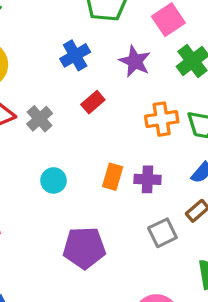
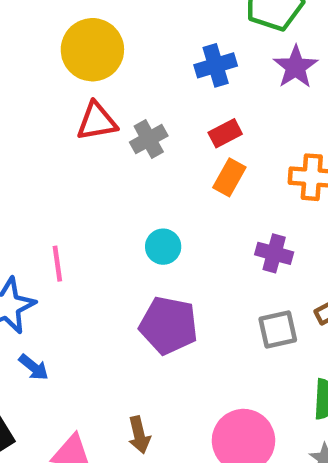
purple star: (135, 61) -> (296, 67), moved
orange rectangle: (113, 177) -> (229, 177), moved
cyan circle: (54, 180) -> (163, 247), moved

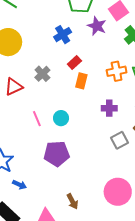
red triangle: (97, 121) -> (14, 87), moved
pink line: (57, 264) -> (37, 119), moved
purple pentagon: (169, 325) -> (57, 154), moved

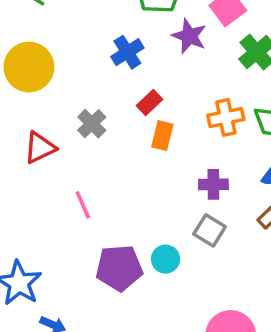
cyan circle: (61, 118) -> (165, 259), moved
gray square: (120, 140) -> (210, 230), moved, turned -30

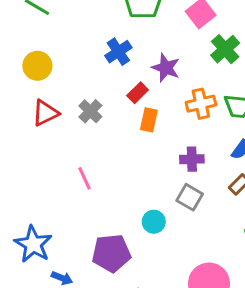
purple star: (189, 36) -> (166, 68), moved
yellow circle: (29, 67) -> (37, 66), size x0.7
red triangle: (40, 148) -> (45, 113), moved
purple pentagon: (119, 268) -> (111, 253), moved

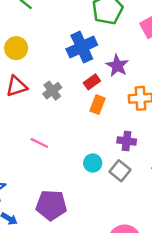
blue cross: (118, 52) -> (82, 47), size x1.4
pink line: (85, 178) -> (39, 143), turned -48
cyan circle: (154, 222) -> (93, 163), moved

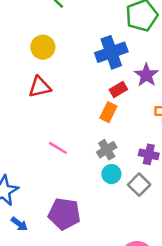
gray cross: (52, 91) -> (107, 150), moved
orange rectangle: (97, 105) -> (108, 112), moved

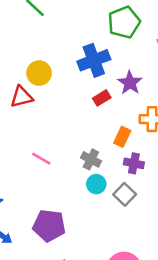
yellow circle: (43, 47) -> (39, 73), moved
orange rectangle: (108, 112) -> (122, 137), moved
gray cross: (107, 150) -> (91, 159), turned -30

